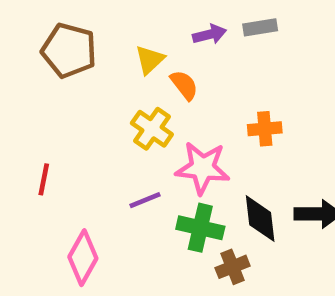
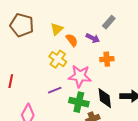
gray rectangle: (260, 27) -> (109, 22), moved, turned -40
purple arrow: (210, 34) -> (93, 38), moved, turned 40

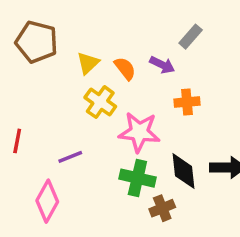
yellow triangle: (57, 29) -> (88, 63), moved
purple line: (55, 90) -> (70, 157), moved

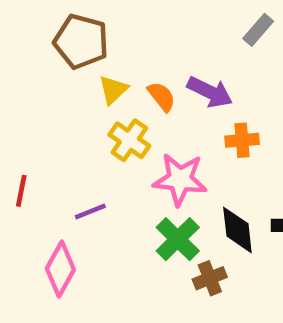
gray rectangle: (191, 37) -> (258, 30), moved
brown pentagon: (37, 42) -> (81, 41), moved
purple arrow: (162, 65) -> (210, 92), size x1.4
green cross: (137, 178) -> (178, 239), turned 32

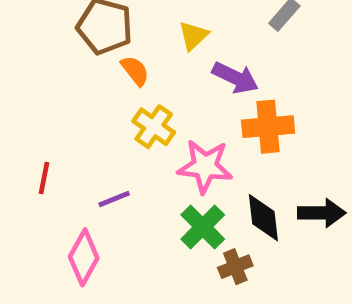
yellow triangle: (113, 90) -> (193, 36), moved
orange semicircle: (162, 97) -> (135, 71), moved
orange cross: (242, 140) -> (268, 127), size x1.5

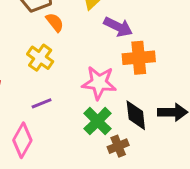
yellow cross: (154, 127) -> (40, 58), moved

